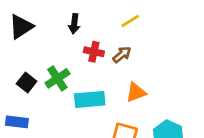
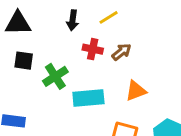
yellow line: (130, 21) -> (109, 17), moved
black triangle: (21, 27) -> (18, 23), turned 32
black square: (27, 83) -> (24, 61), moved, turned -30

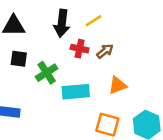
black arrow: (73, 20) -> (62, 23), size x1.5

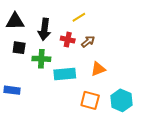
black arrow: (62, 23) -> (44, 29), moved
green cross: (47, 73) -> (41, 59), turned 36

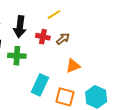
cyan rectangle: (65, 74) -> (40, 85), moved, turned -60

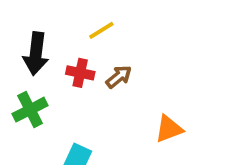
green cross: (17, 56) -> (30, 110), turned -30
orange triangle: (73, 66) -> (169, 129), moved

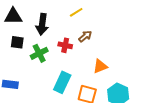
red cross: (80, 73) -> (65, 45), moved
orange triangle: (169, 129) -> (100, 66), moved

